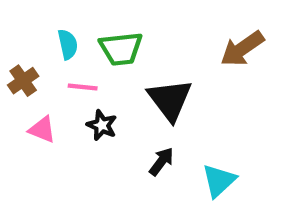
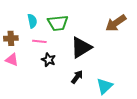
brown cross: (23, 81) -> (11, 38), turned 32
black triangle: (170, 100) -> (81, 47), turned 35
pink triangle: (42, 130) -> (12, 60), moved

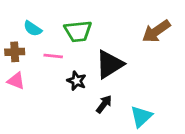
cyan semicircle: (32, 21) -> (33, 29), moved, turned 136
black star: (49, 60) -> (77, 81), moved

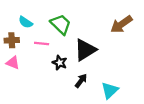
green trapezoid: (78, 31) -> (61, 24), turned -130

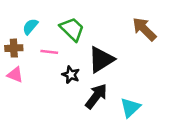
cyan semicircle: (26, 22) -> (30, 27), turned 96
brown arrow: (121, 24) -> (144, 29), turned 80
black arrow: (81, 81) -> (96, 96), size x1.5

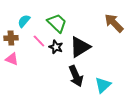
pink line: (49, 52) -> (39, 41), turned 40
black star: (71, 75) -> (56, 47), moved
black arrow: (96, 96) -> (76, 76), turned 120

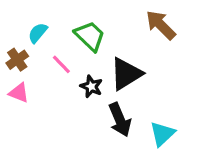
brown arrow: (114, 23) -> (161, 25), moved
brown cross: (11, 38) -> (17, 60), turned -32
black star: (56, 47) -> (91, 86), moved

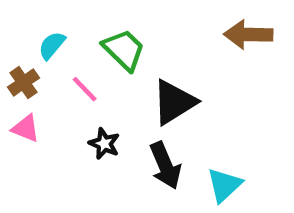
brown arrow: (161, 25) -> (248, 34), moved, turned -44
black star: (91, 86) -> (104, 144), moved

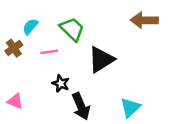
pink line: (85, 89) -> (49, 52), turned -54
pink triangle: (26, 128) -> (15, 101), moved
black arrow: (165, 165) -> (81, 106), moved

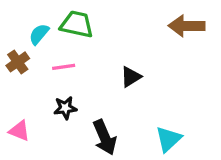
green trapezoid: (72, 29) -> (77, 24), moved, turned -32
black triangle: (101, 59) -> (131, 77), size x0.6
black star: (61, 84) -> (65, 108), moved, turned -30

